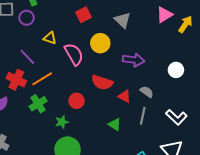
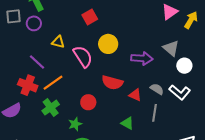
gray triangle: (123, 20) -> (171, 48), moved
white L-shape: (176, 117) -> (180, 92), moved

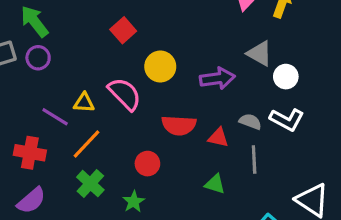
yellow triangle: (58, 42) -> (84, 103), moved
red cross: (28, 85) -> (30, 153), moved

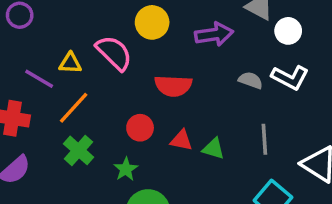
red triangle: (218, 137) -> (181, 140), moved
gray line: (254, 159) -> (264, 139), moved

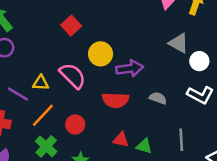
purple arrow: (214, 34) -> (130, 68), moved
gray semicircle: (251, 80) -> (158, 98), moved
red circle: (140, 128) -> (75, 124), moved

